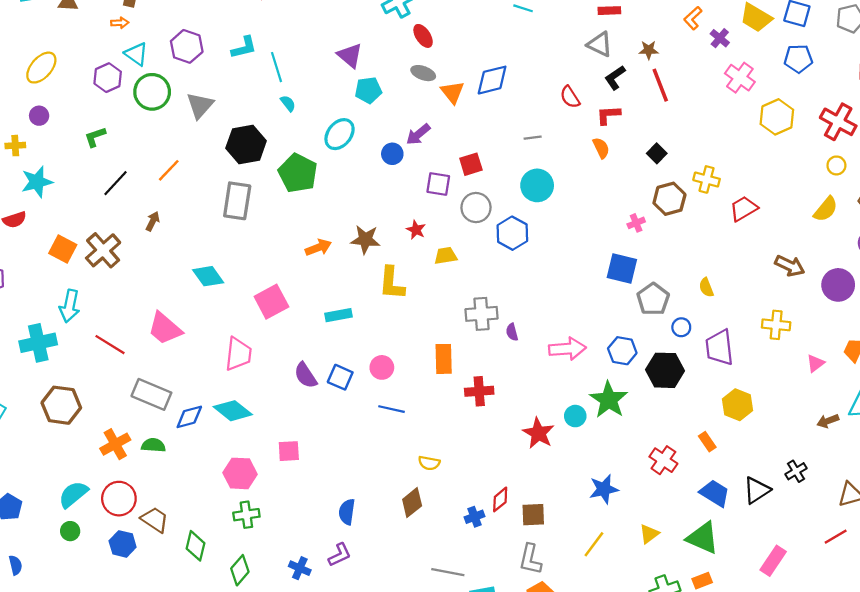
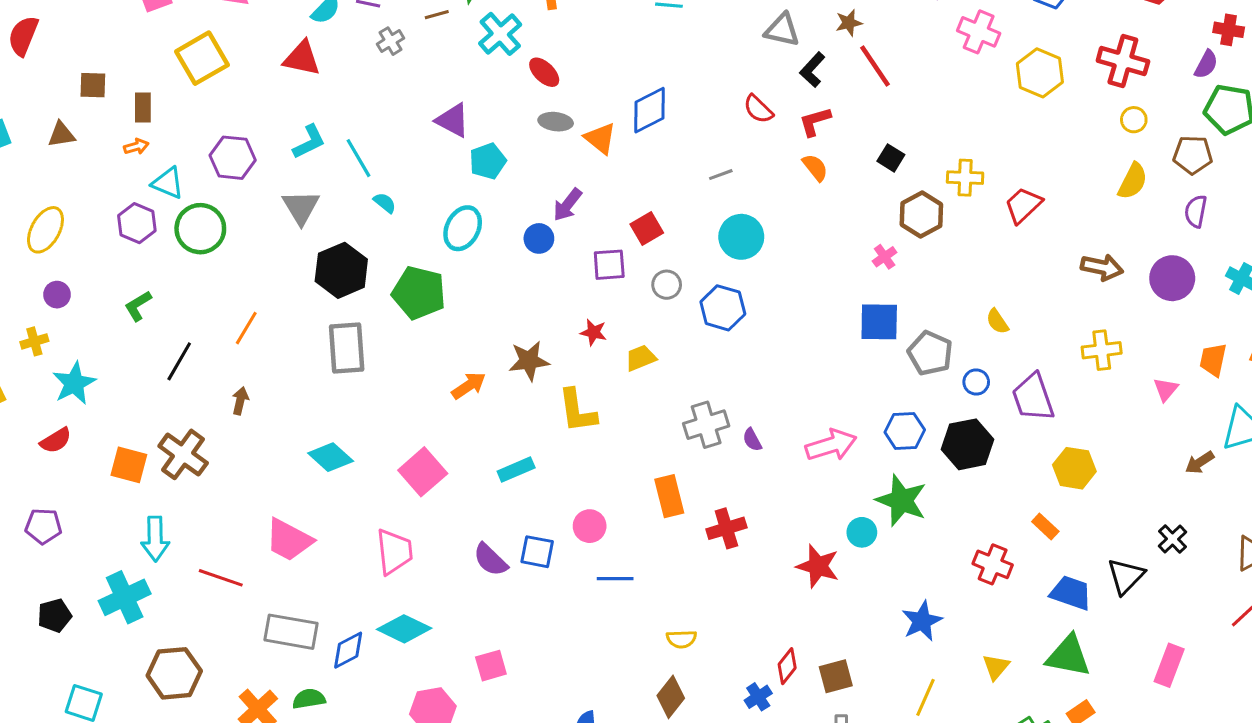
gray triangle: (200, 105) -> (301, 207), moved
gray circle: (476, 208) -> (667, 285), size x0.7

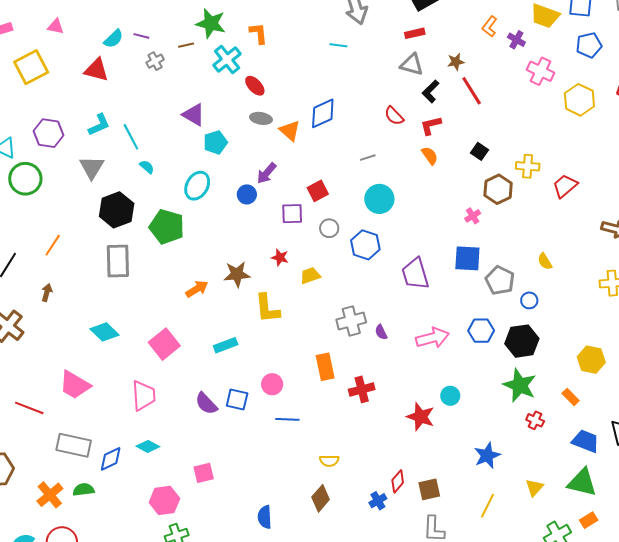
purple trapezoid: (1033, 397) -> (415, 274), moved
green star: (901, 500) -> (520, 385), moved
red cross: (993, 564) -> (535, 420), size x0.7
cyan diamond: (404, 629) -> (148, 446), size x0.7

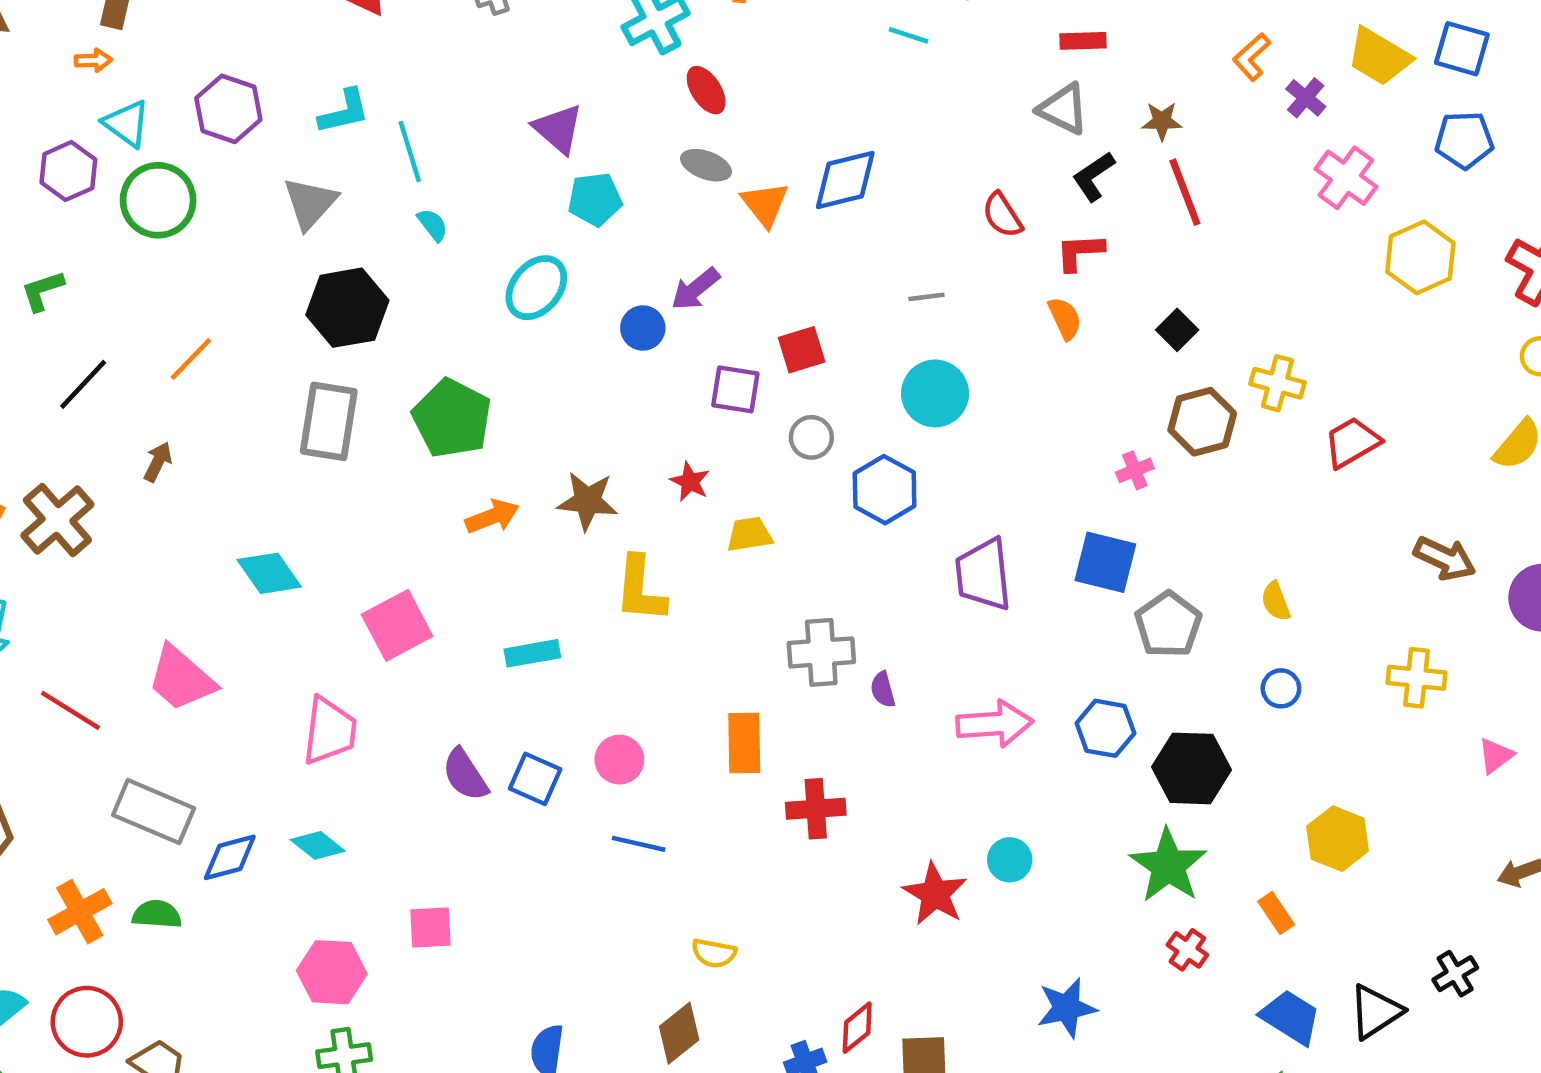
green pentagon: (167, 227) -> (452, 418), moved
blue circle: (529, 300) -> (1281, 688), moved

